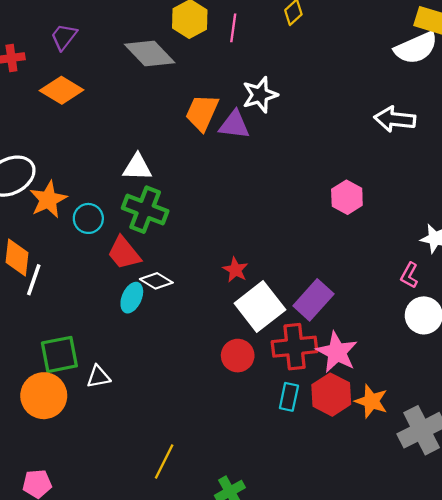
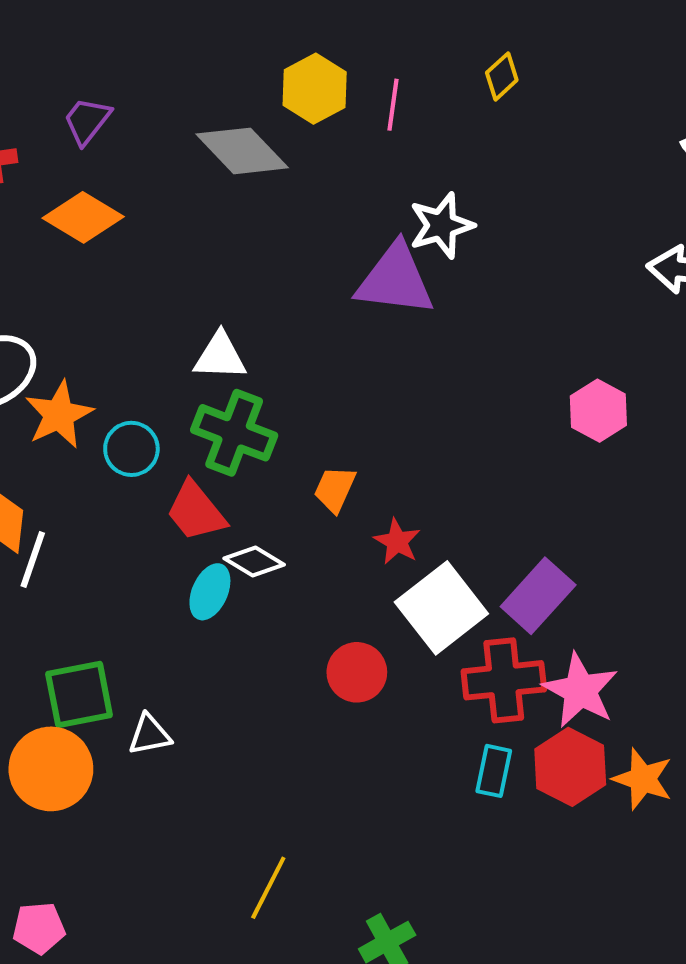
orange trapezoid: (202, 113) -> (335, 489), moved, size x0.7
purple triangle: (234, 125) -> (395, 280), size x1.4
red circle: (238, 356) -> (357, 672), moved

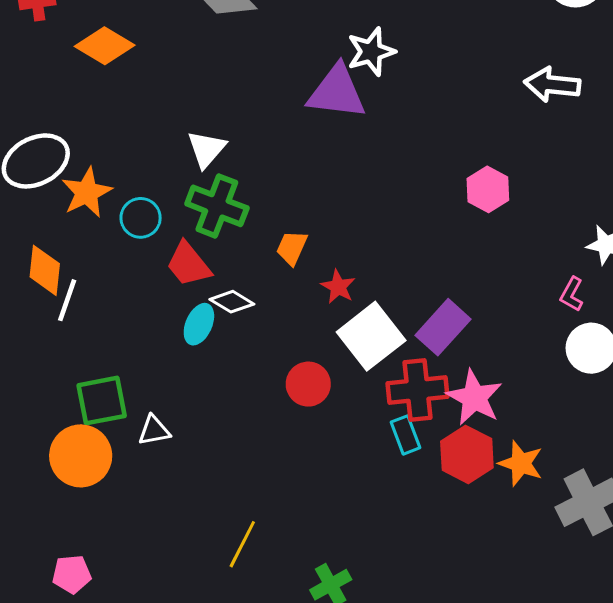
white triangle: (220, 356) -> (206, 149), turned -51
cyan rectangle: (494, 771) -> (406, 435), moved, turned -33

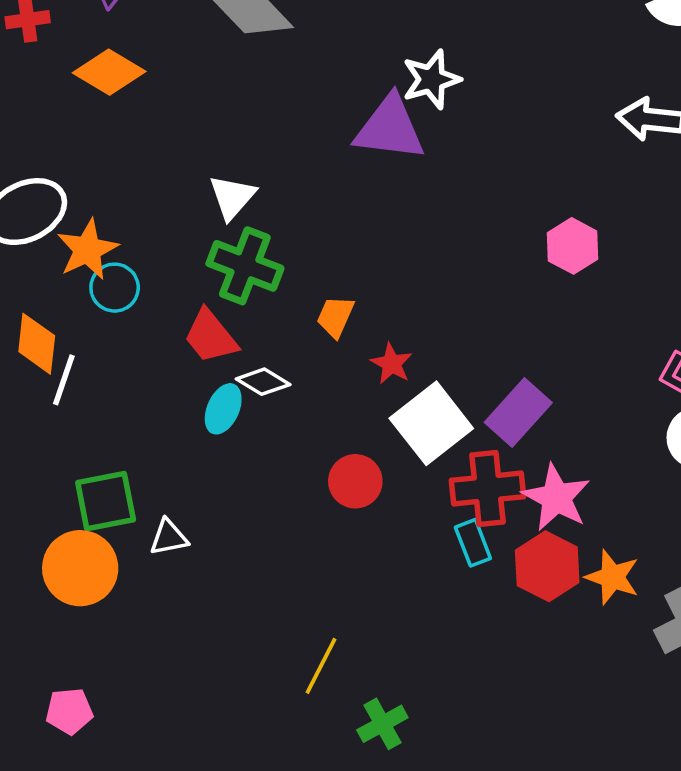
cyan circle: (141, 218) -> (115, 288), moved
yellow line: (242, 544) -> (321, 666), moved

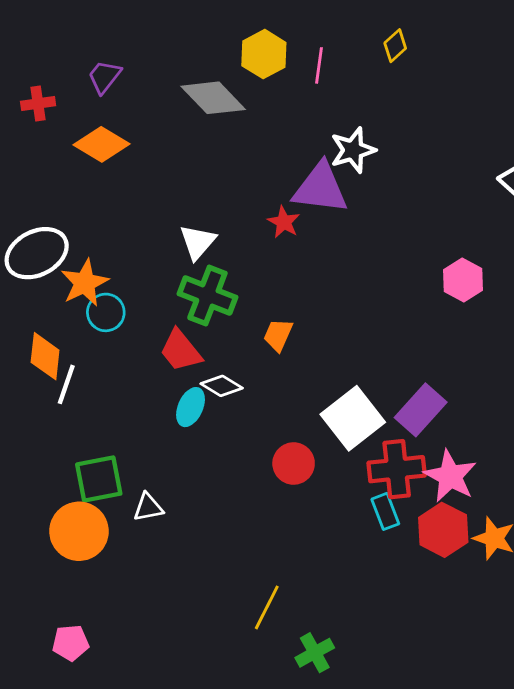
red star: (392, 364) -> (284, 222), moved

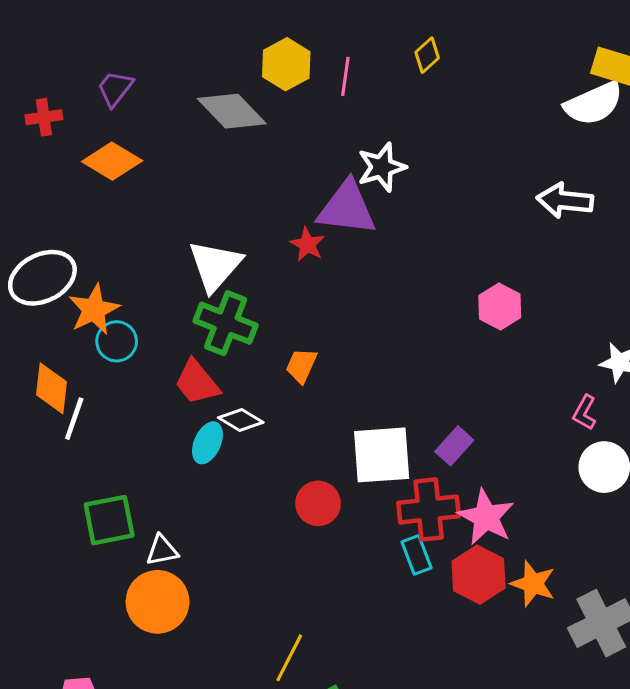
white triangle: (198, 242) -> (215, 266), size x1.4
purple rectangle: (421, 410) -> (454, 446), size x0.7
white square: (353, 418) -> (382, 455), turned 34
orange circle: (79, 531) -> (158, 602), moved

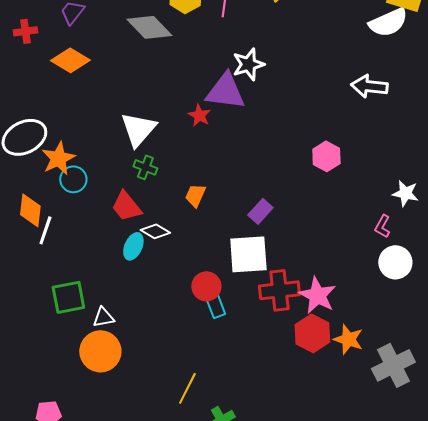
green cross: (226, 323) -> (145, 167), size x0.6
purple rectangle: (454, 446) -> (260, 211), moved
cyan rectangle: (416, 555) -> (215, 305), moved

